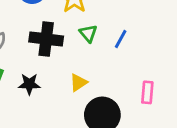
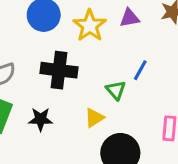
green triangle: (88, 33) -> (116, 90), moved

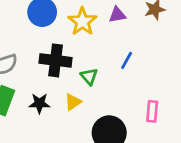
green triangle: (116, 90) -> (89, 77), moved
yellow triangle: (94, 118) -> (73, 102), moved

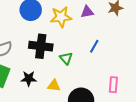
yellow star: (82, 22) -> (61, 17), turned 30
yellow triangle: (73, 102) -> (54, 86), moved, turned 40

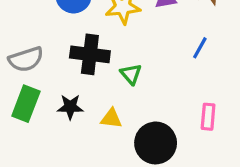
blue line: (94, 46) -> (200, 48), moved

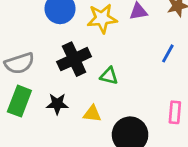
black cross: (90, 54) -> (74, 59), turned -32
green triangle: (131, 74) -> (109, 76), turned -36

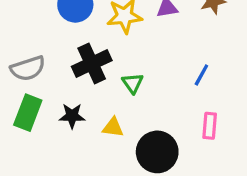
blue line: (168, 53) -> (201, 75), moved
green triangle: (109, 76) -> (133, 83), turned 42

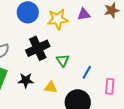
blue line: (201, 75) -> (87, 72), moved

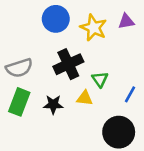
yellow star: (58, 19) -> (94, 28), turned 30
yellow triangle: (51, 87) -> (85, 98), moved

